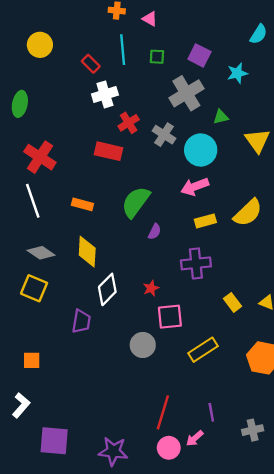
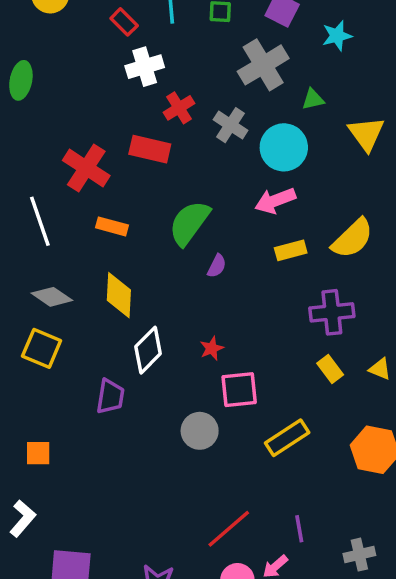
red cross: (40, 157) -> (86, 168), moved
purple cross: (196, 263) -> (332, 312), moved
red line: (163, 412) -> (229, 529), turned 32

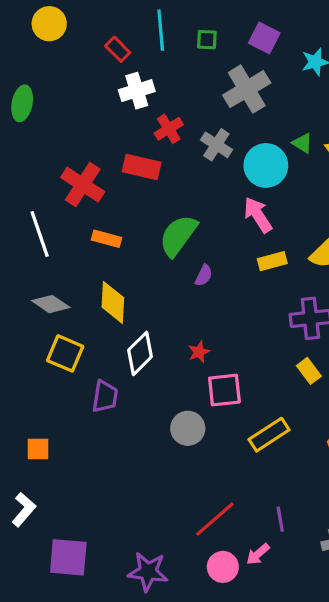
green triangle: (313, 99) -> (302, 143), moved, turned 45
pink arrow: (275, 201) -> (258, 215), turned 78
yellow square: (42, 348) -> (65, 353), moved

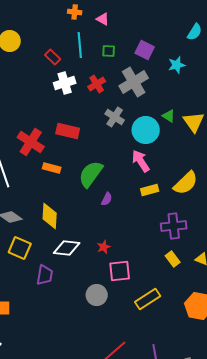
red cross: (169, 129) -> (97, 84), moved
orange rectangle: (107, 239) -> (52, 168), moved
white diamond: (140, 353) -> (67, 248), turned 52

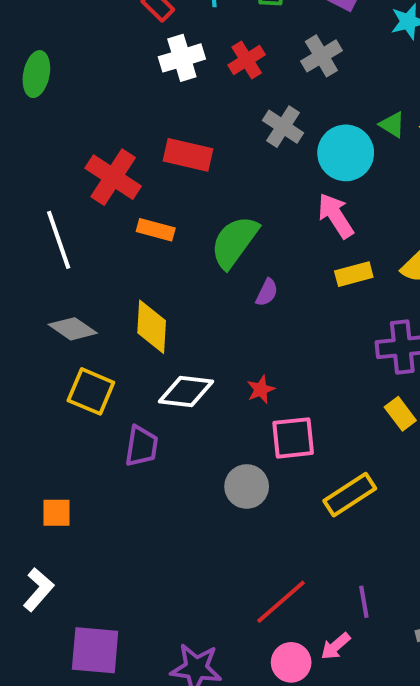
gray cross: (134, 82) -> (321, 56), size x0.7

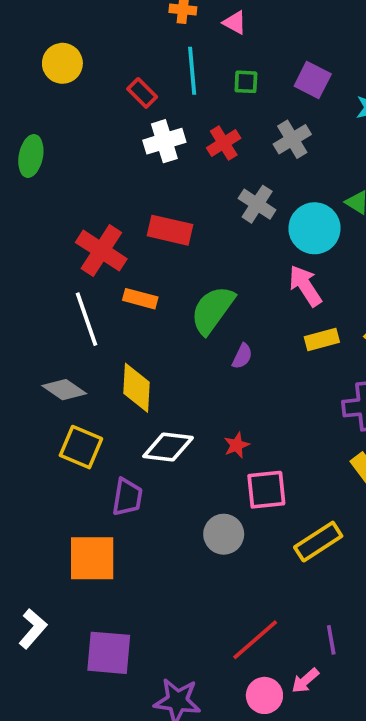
white line: (59, 240) -> (86, 319), moved
orange square: (57, 513) -> (92, 558), moved, size x1.8
purple square: (95, 650) -> (109, 653), moved

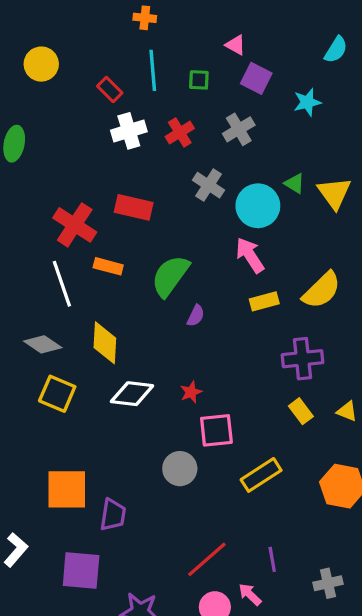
pink triangle: (235, 23) -> (236, 45), moved
purple trapezoid: (127, 497) -> (113, 515), moved
pink arrow: (305, 681) -> (250, 594), turned 85

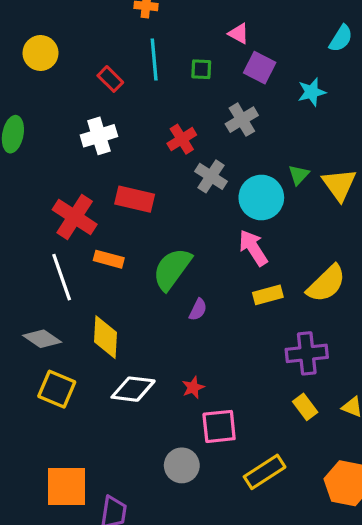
white cross: (129, 131) -> (99, 136), moved
red cross: (180, 133) -> (182, 139), moved
green triangle: (295, 183) -> (299, 175), turned 40

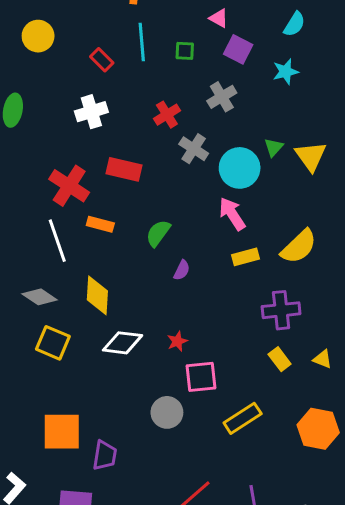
cyan semicircle: (341, 38) -> (294, 24), moved
green semicircle: (172, 269) -> (158, 233), size x0.7

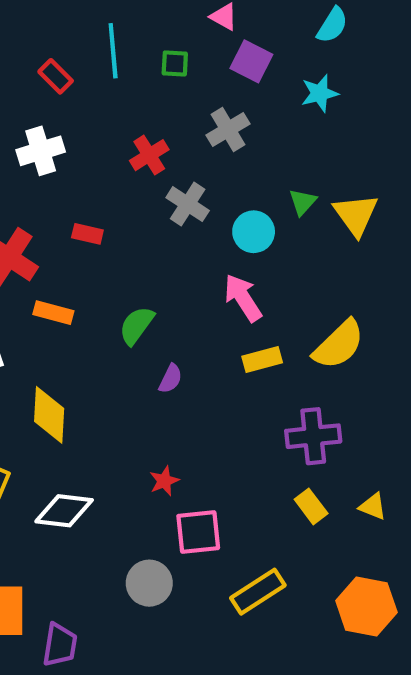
cyan circle: (240, 168) -> (254, 232), size x0.7
red rectangle: (124, 169) -> (87, 234), size x0.6
white diamond: (123, 343) -> (64, 511), moved

